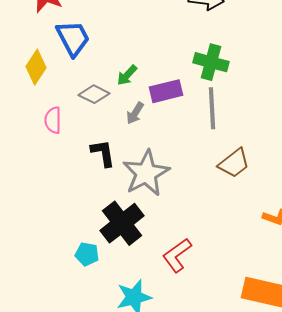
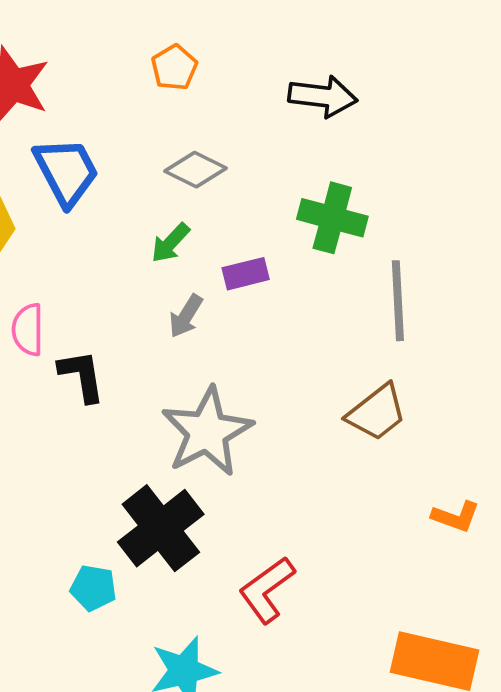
purple rectangle: (166, 91) -> (246, 274), size x0.7
gray diamond: (94, 94) -> (195, 170), moved
gray line: (212, 108) -> (398, 301), moved
black L-shape: (103, 153) -> (82, 376), moved

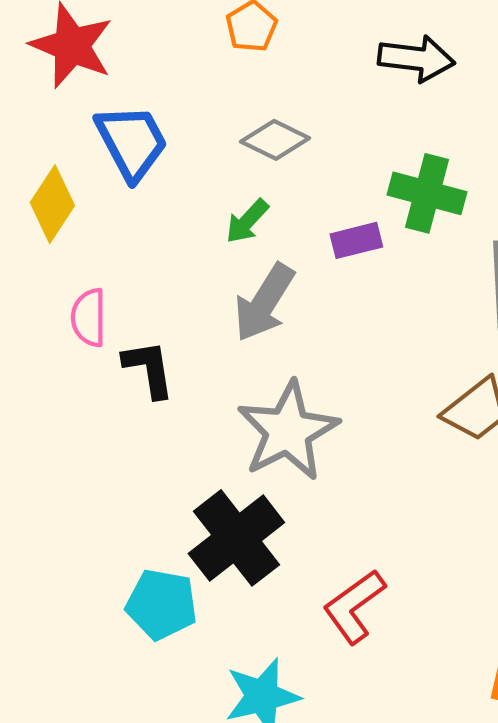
purple rectangle: (246, 274) -> (356, 240), moved
gray arrow: (186, 316) -> (264, 303), size x1.6
cyan pentagon: (93, 588) -> (162, 604), size x1.4

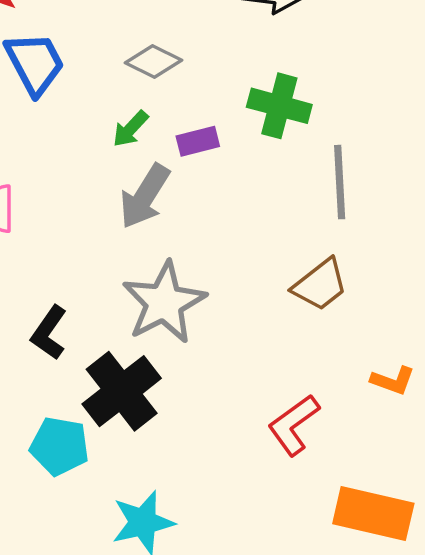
purple rectangle: (356, 240) -> (198, 141), moved
black L-shape: (149, 369) -> (49, 333), moved, turned -136
red L-shape: (354, 606) -> (294, 425), moved

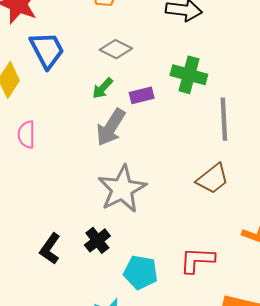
black L-shape: (49, 333) -> (50, 249), moved
black cross: (122, 391) -> (97, 240), size x0.6
red L-shape: (294, 425) -> (197, 260), turned 39
cyan pentagon: (60, 446) -> (141, 272), moved

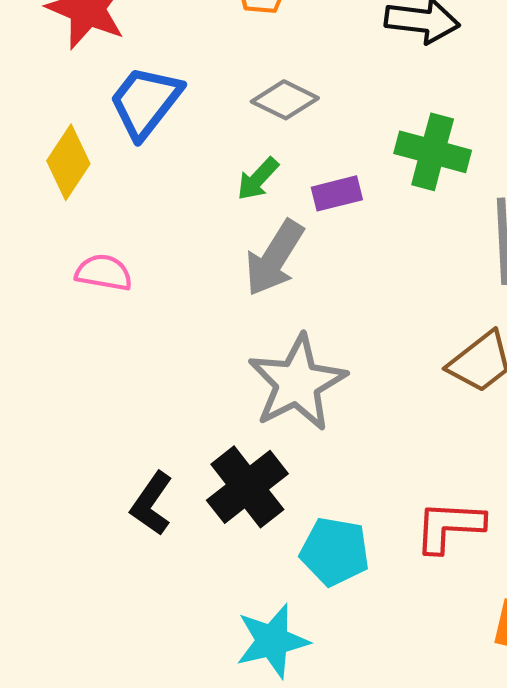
blue trapezoid: (47, 50) -> (145, 102), turned -114
pink semicircle: (26, 134) -> (104, 273), turned 100
black cross: (97, 240) -> (247, 487), size x1.5

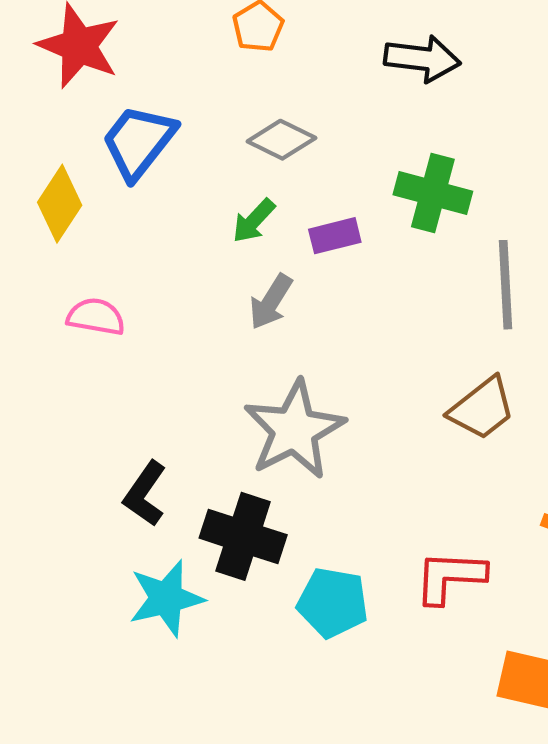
gray arrow: (274, 258) -> (271, 302), size x0.7
black cross: (247, 487) -> (243, 536), turned -34
black L-shape: (152, 504) -> (145, 494), moved
cyan star: (272, 641) -> (166, 598), moved

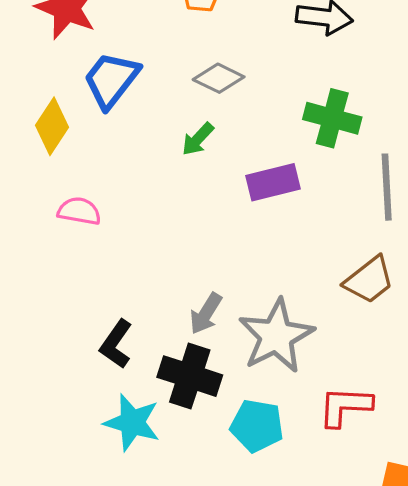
purple rectangle: (335, 236) -> (273, 182), moved, size x1.4
gray arrow: (271, 302) -> (206, 314), moved
gray star: (294, 430) -> (276, 336), moved
cyan star: (166, 598) -> (132, 422), turned 30

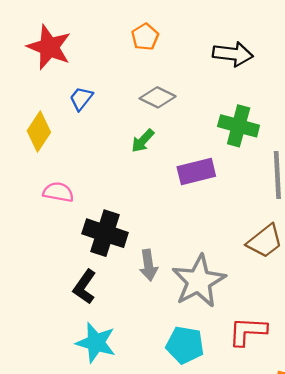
blue trapezoid: (111, 80) -> (81, 98), size x0.6
gray arrow: (206, 314) -> (148, 265), turned -40
black cross: (190, 376) -> (105, 233), moved

